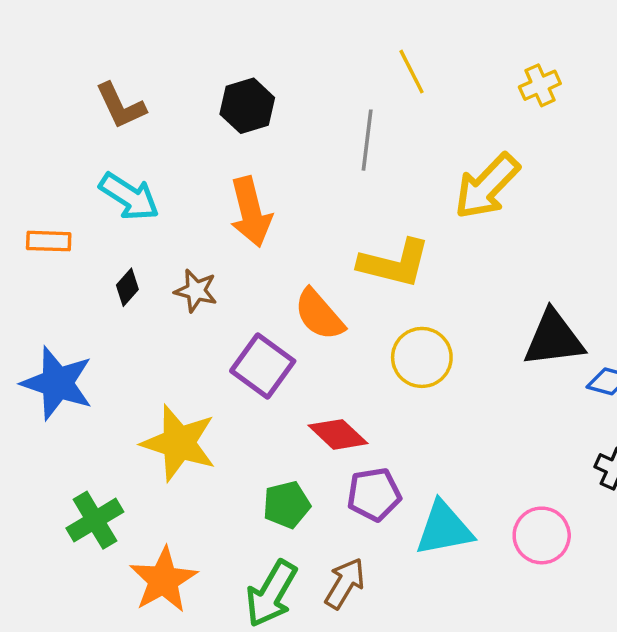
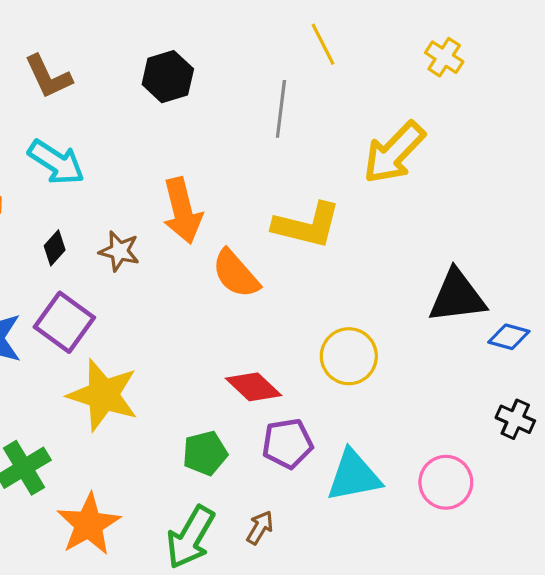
yellow cross: (540, 85) -> (444, 57), turned -33
orange arrow: (251, 212) -> (182, 211), moved
yellow circle: (422, 357) -> (349, 356), moved
purple square: (263, 366) -> (64, 322), moved
brown arrow: (345, 583) -> (260, 528), size x0.7

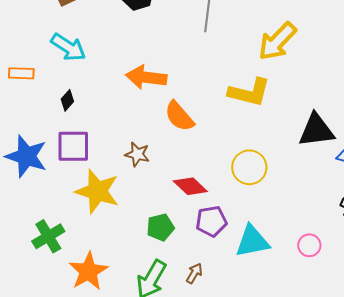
orange arrow: (182, 211) -> (146, 77), turned 111
yellow L-shape: (307, 225) -> (249, 92), moved
brown star: (119, 251) -> (137, 154), moved
purple square: (64, 322) -> (73, 146), turned -36
pink circle: (446, 482) -> (309, 245), size x0.7

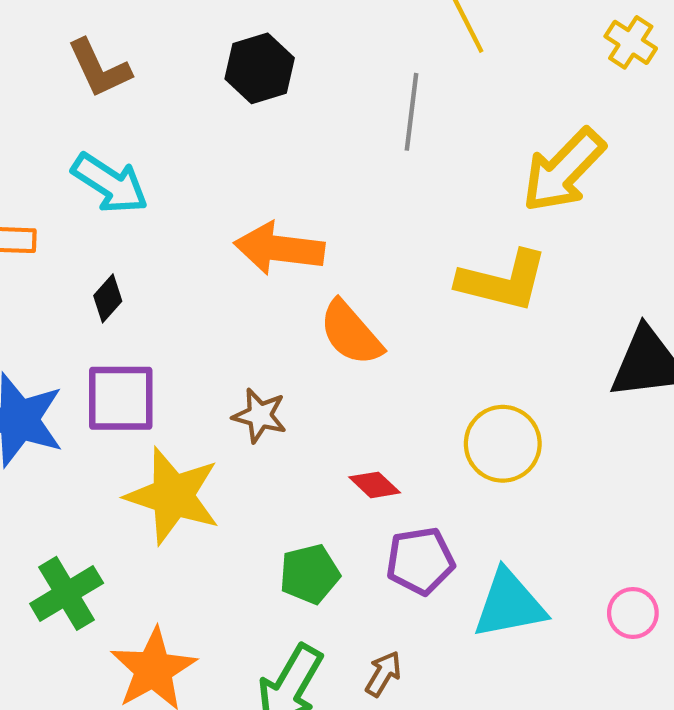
red diamond: (190, 186) -> (375, 485), size x0.7

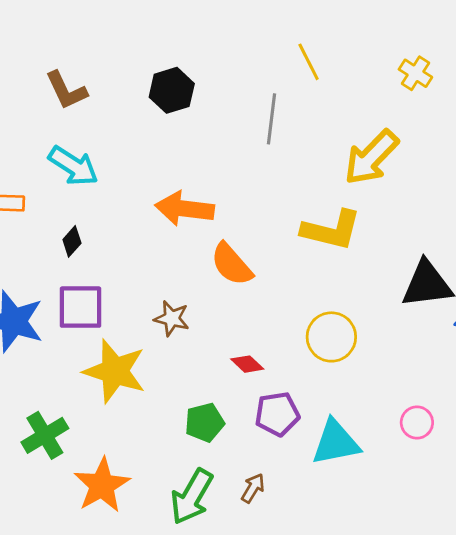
pink circle: (633, 613) -> (417, 422), moved

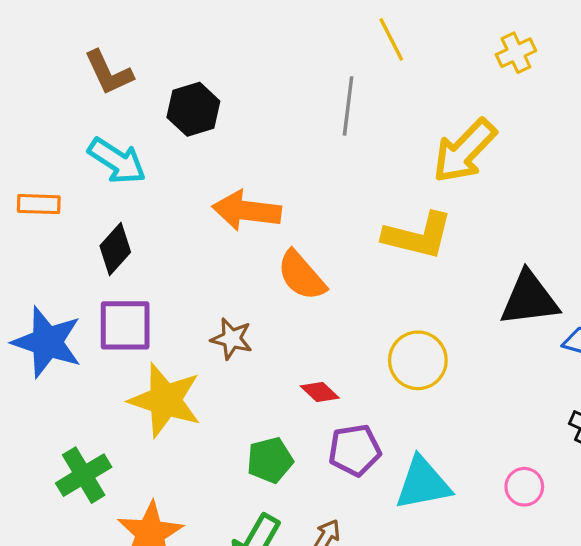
yellow cross: (415, 73) -> (516, 53), turned 32
black hexagon: (172, 90) -> (193, 109), moved
black diamond: (72, 241) -> (115, 249), size x1.4
pink circle: (417, 422) -> (524, 487), moved

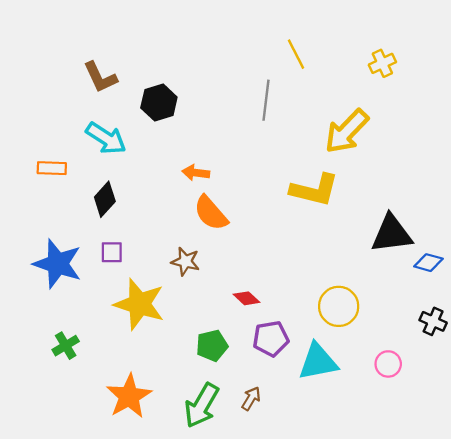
orange arrow: (247, 211) -> (196, 173), size x0.6
orange semicircle: (301, 276) -> (211, 213), moved
purple square: (125, 325) -> (112, 252), size x0.6
yellow circle: (418, 360) -> (339, 306), moved
green cross: (84, 475) -> (66, 346), moved, size x0.7

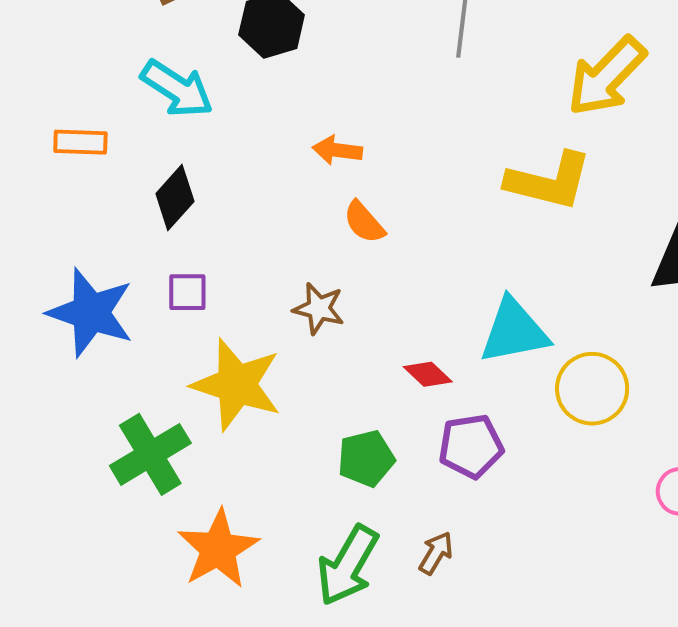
orange semicircle: (211, 213) -> (364, 222), size x0.7
green cross: (66, 346) -> (150, 454), moved, size x1.6
cyan triangle: (318, 362) -> (514, 331), moved

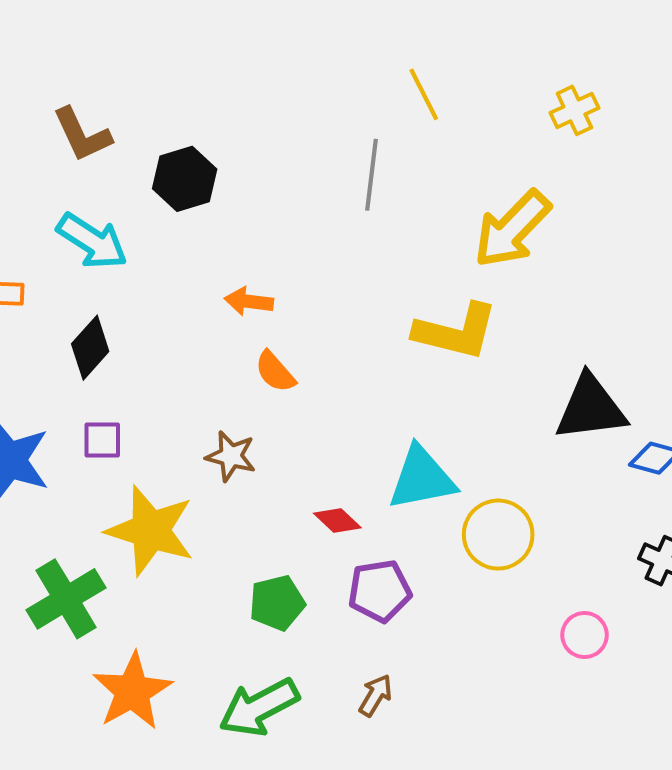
brown arrow: (436, 553) -> (376, 695), moved
green arrow: (348, 565) -> (259, 707), turned 32

